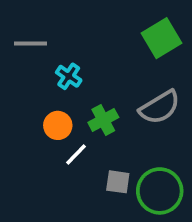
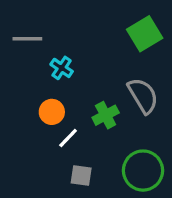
gray semicircle: (160, 107) -> (143, 96), turned -90
green cross: (103, 120) -> (106, 115), moved
gray square: (118, 182) -> (81, 175), moved

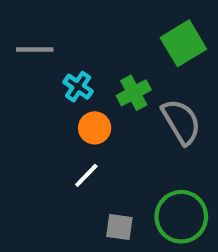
orange circle: (52, 112) -> (95, 128), moved
green cross: (106, 115) -> (134, 93), moved
gray square: (81, 175) -> (119, 227), moved

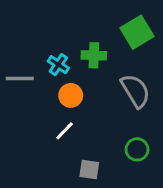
gray line: (35, 49) -> (20, 78), moved
green cross: (134, 93) -> (94, 55), moved, turned 30
green circle: (181, 217) -> (137, 149), moved, size x0.6

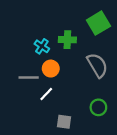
gray line: (20, 78) -> (29, 77), moved

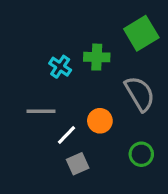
orange circle: (51, 69) -> (100, 121), moved
gray square: (64, 122) -> (78, 164), moved, turned -32

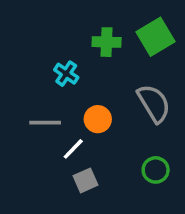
green cross: (97, 57) -> (107, 42), moved
orange circle: (100, 121) -> (98, 119), moved

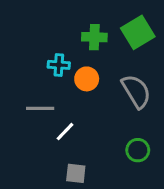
cyan cross: (66, 74) -> (59, 65), turned -30
orange circle: (98, 119) -> (87, 79), moved
gray square: (85, 180) -> (76, 173), moved, turned 30

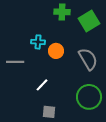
green cross: (94, 37) -> (62, 12), moved
gray line: (40, 108) -> (15, 62), moved
green circle: (138, 150) -> (89, 97), size x1.6

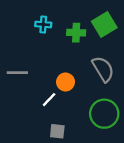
green cross: (62, 12) -> (76, 33), moved
cyan cross: (38, 42) -> (43, 24), moved
orange circle: (56, 51) -> (66, 82), moved

